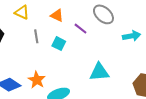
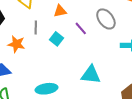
orange triangle: (57, 15) -> (60, 11), turned -48
orange star: (37, 80) -> (16, 44), moved, turned -30

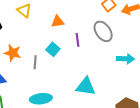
gray line: (36, 28) -> (35, 62), moved
purple line: (81, 28) -> (78, 40), turned 32

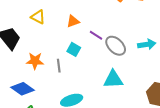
gray ellipse: (103, 31) -> (116, 46), moved
purple line: (78, 40) -> (96, 35), turned -40

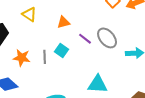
gray ellipse: (116, 46) -> (107, 38), moved
gray line: (59, 66) -> (45, 57), moved

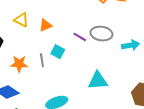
orange triangle: (64, 22) -> (45, 25), moved
gray ellipse: (107, 38) -> (101, 34), turned -35

